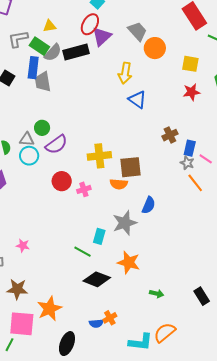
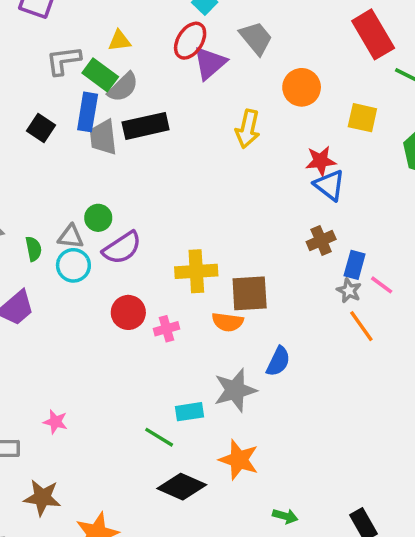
gray trapezoid: (137, 31) -> (256, 38), moved
black rectangle: (76, 52) -> (146, 126), moved
red star: (192, 92) -> (321, 161), moved
blue triangle: (137, 100) -> (329, 185), moved
cyan rectangle: (99, 236) -> (189, 412), turned 63

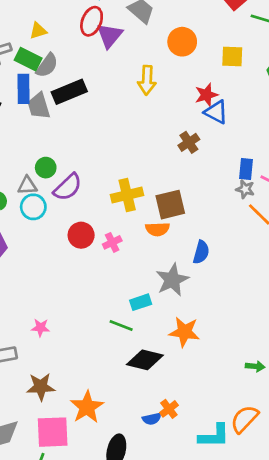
brown cross: (321, 240) -> (189, 142), moved
green arrow: (285, 516) -> (255, 366), moved

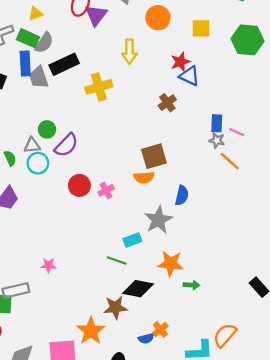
yellow cross: (127, 195) -> (99, 87), moved
green arrow: (255, 366) -> (192, 285), moved
brown star: (41, 387) -> (115, 307), moved

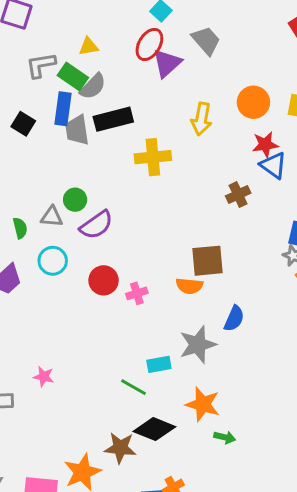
orange circle: (158, 18) -> (253, 102), moved
cyan circle: (38, 163) -> (53, 261), moved

